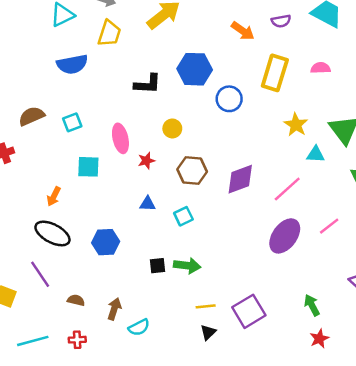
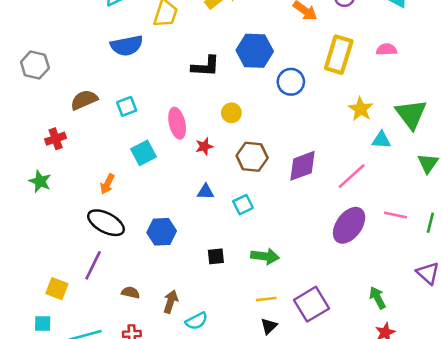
cyan square: (88, 167) -> (143, 153), turned -30
pink line: (329, 226) -> (396, 215), turned 50
green arrow: (187, 266) -> (265, 256), moved
purple line: (40, 274) -> (93, 265), turned 60

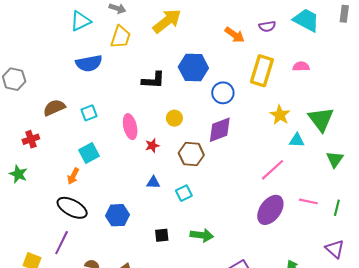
cyan square: (143, 153) -> (89, 153), moved
purple diamond: (302, 166) -> (220, 130), moved

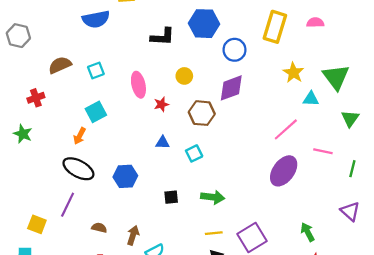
pink line: (308, 201) -> (323, 151), moved

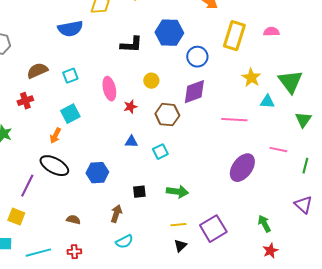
red cross: (36, 98) -> (25, 101), moved
pink line: (286, 129) -> (234, 120), moved, turned 45
purple line: (68, 205) -> (27, 186), moved
brown arrow: (133, 235) -> (116, 214), moved

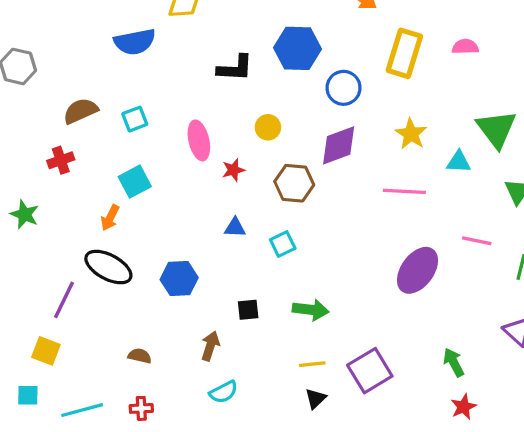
yellow star: (251, 78) -> (411, 134), moved

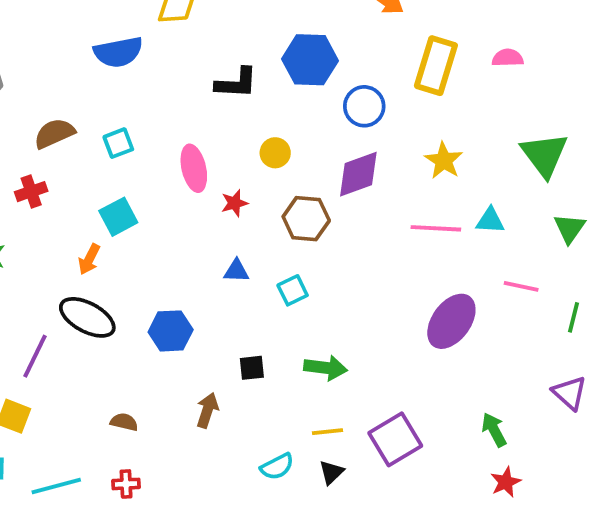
cyan triangle: (459, 162) -> (490, 221), moved
cyan semicircle: (224, 392) -> (277, 467), moved

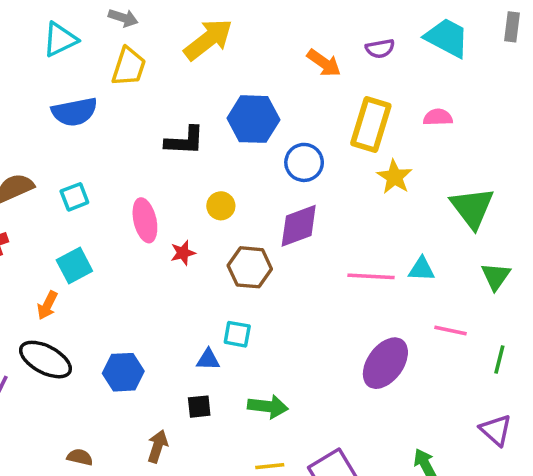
yellow star: (444, 161) -> (394, 177), moved
blue triangle: (236, 271) -> (208, 360), moved
cyan square: (293, 290) -> (237, 334), turned 36

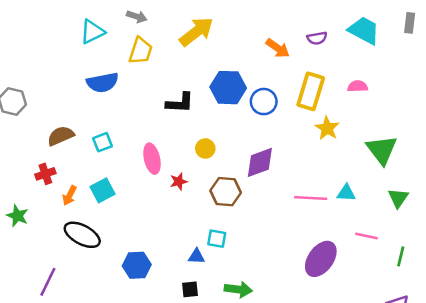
blue circle: (304, 162) -> (264, 102), moved
orange arrow: (47, 305) -> (69, 195), moved
black ellipse: (46, 360) -> (82, 235), moved

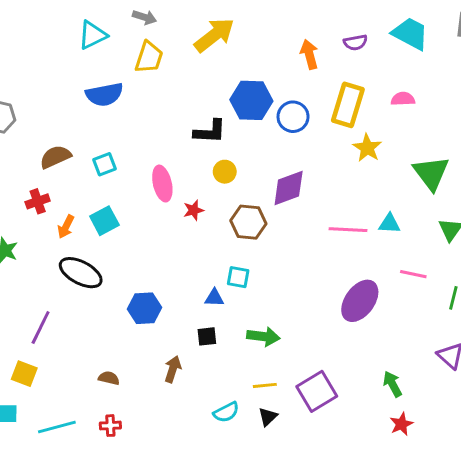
orange arrow: (278, 48) -> (309, 54), turned -140
black L-shape: (180, 103) -> (210, 132), moved

